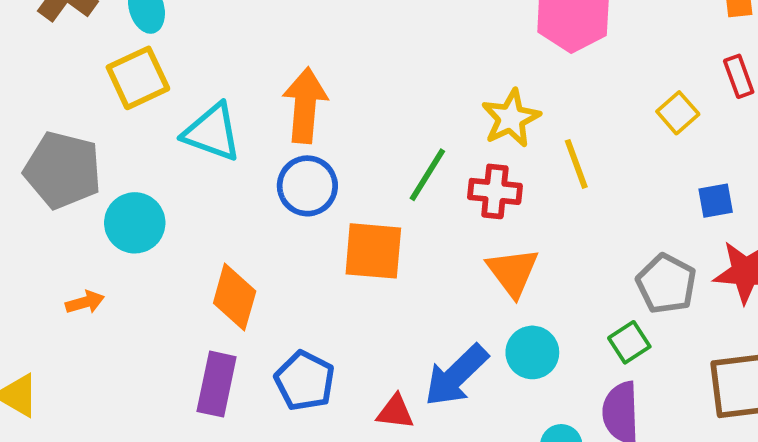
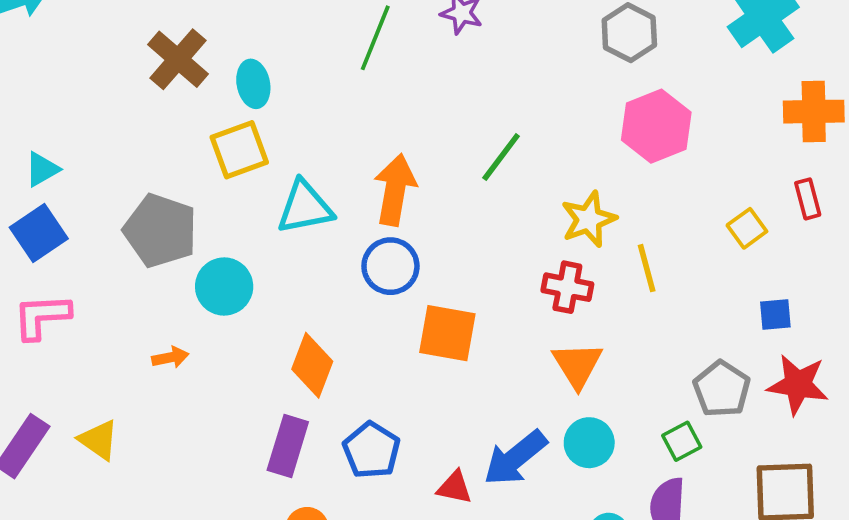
cyan triangle: (212, 132) -> (305, 207), turned -36
green line: (427, 175) -> (501, 157), moved

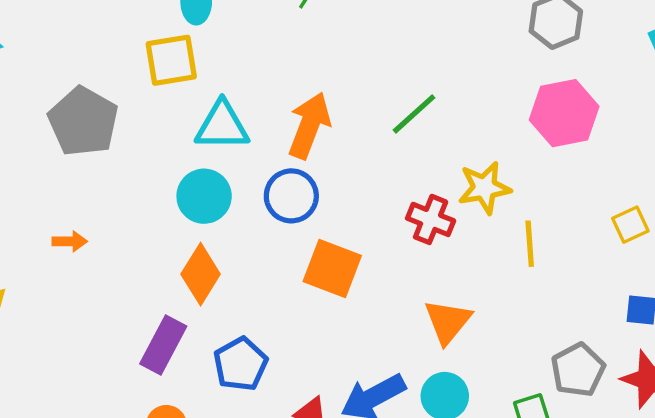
cyan circle: (224, 287) -> (204, 196), moved
red cross: (567, 287) -> (431, 219), moved

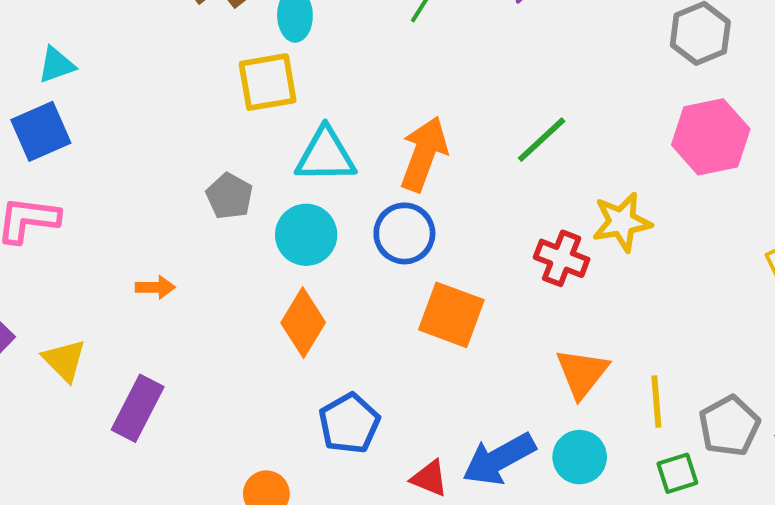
gray pentagon: (83, 121) -> (229, 196), moved, size x0.6
yellow line: (530, 244) -> (656, 402), moved
purple rectangle: (163, 345) -> (138, 408), moved

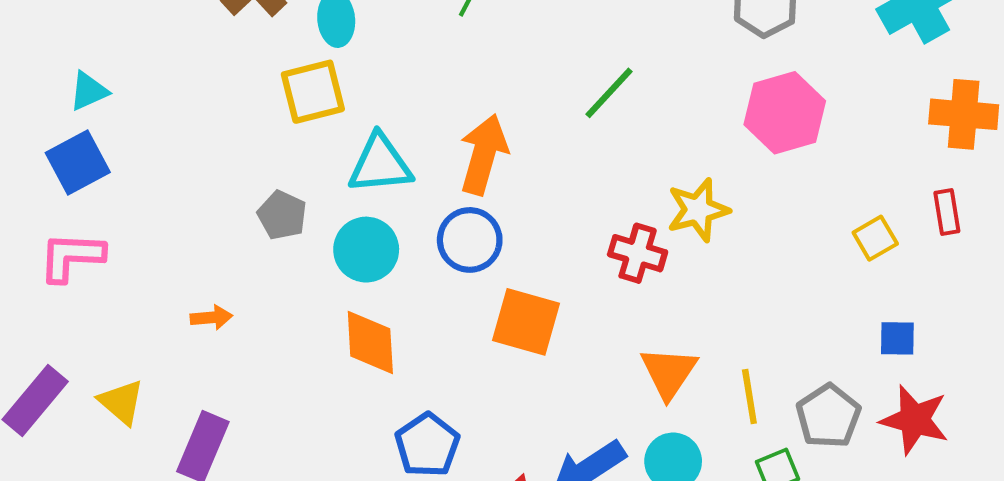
green line: (542, 140) -> (609, 93), moved
orange diamond: (303, 323) -> (370, 342), turned -30

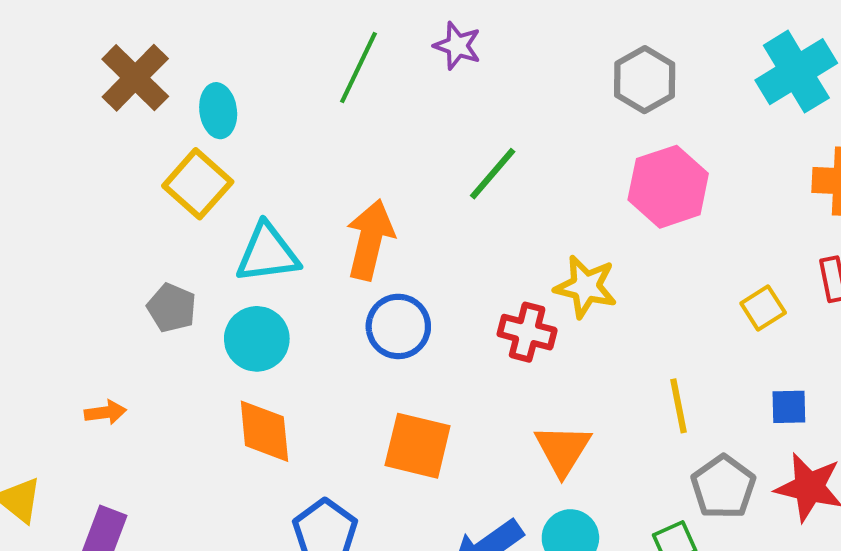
yellow square: (313, 92) -> (198, 184), turned -32
yellow star: (698, 210) -> (586, 287), turned 30
blue circle: (470, 240) -> (398, 326), moved
orange square: (526, 322) -> (418, 446), moved
yellow line: (749, 396) -> (678, 406), moved

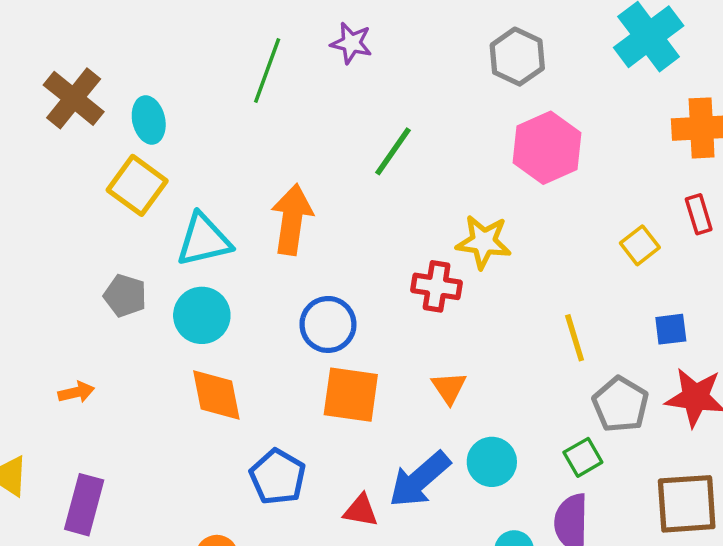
blue circle: (398, 326) -> (328, 324), moved
orange triangle: (563, 450) -> (449, 388), moved, size x0.7

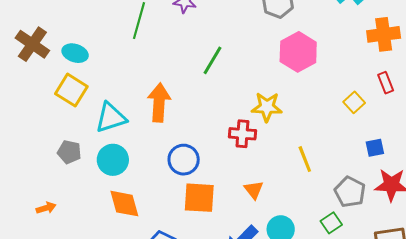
cyan ellipse: (149, 120) -> (75, 53), turned -55
yellow line: (575, 338) -> (305, 159), moved

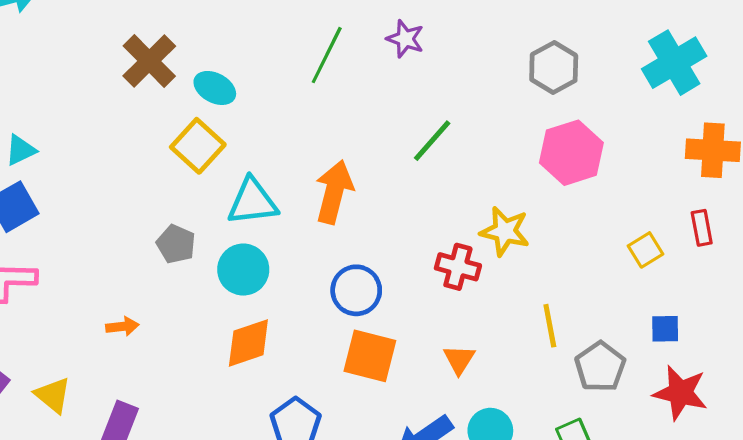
gray pentagon: (350, 192) -> (600, 367), moved
orange diamond: (124, 204) -> (248, 343), turned 76

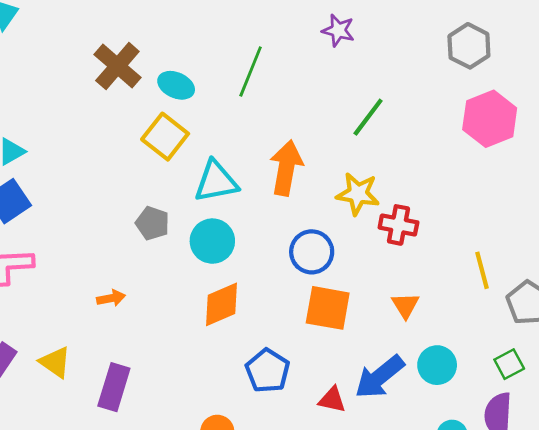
green line: (327, 55) -> (251, 71), moved
yellow star: (505, 231) -> (358, 194), moved

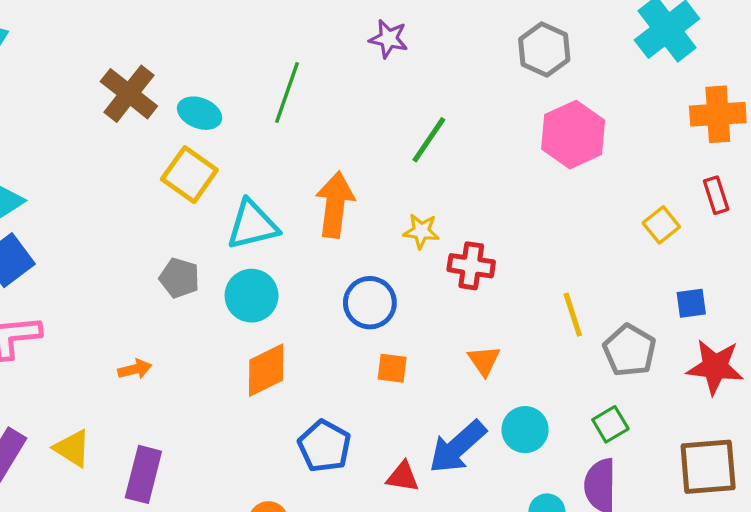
yellow star: (358, 194) -> (421, 231), size x0.7
orange square: (328, 308) -> (392, 368), size x0.6

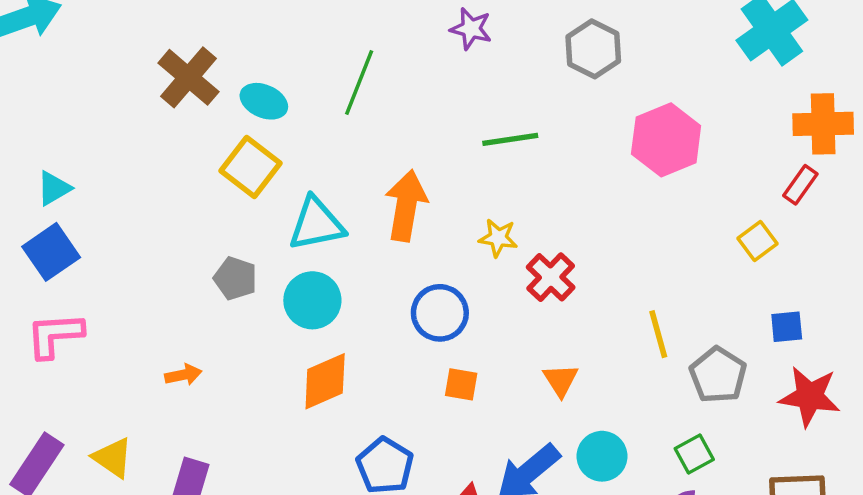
gray hexagon: (544, 49) -> (593, 49), moved
green line: (429, 140) -> (510, 139), turned 45
red rectangle: (716, 195) -> (800, 185), moved, turned 51
red cross: (471, 266) -> (551, 277), turned 33

